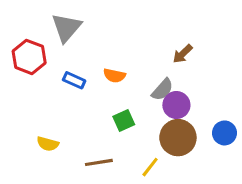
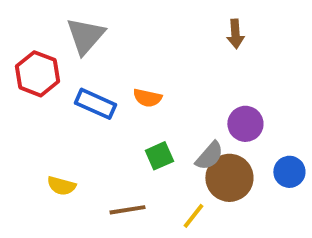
brown arrow: (183, 54) -> (235, 34), moved, turned -50
blue rectangle: (74, 80) -> (95, 104), size x1.4
gray semicircle: (162, 90) -> (209, 156), moved
purple circle: (176, 105) -> (245, 124), moved

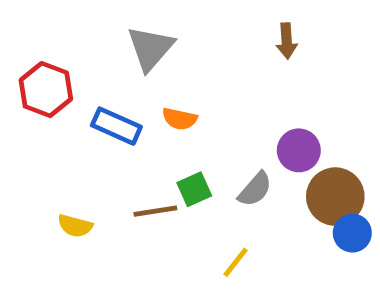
gray triangle: (85, 36) -> (150, 48), moved
blue circle: (289, 172) -> (352, 233), moved
brown circle: (229, 178) -> (335, 197), moved
brown line: (127, 210) -> (155, 211), moved

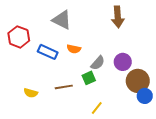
brown arrow: (287, 41) -> (118, 17), size x1.5
gray triangle: (150, 48) -> (62, 20), turned -45
green square: (194, 189) -> (89, 78), moved
gray semicircle: (255, 189) -> (98, 63), moved

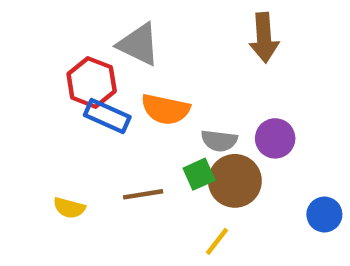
red hexagon: (19, 37) -> (92, 82), moved
orange semicircle: (74, 49) -> (165, 109), size x1.5
gray semicircle: (98, 63) -> (219, 141), turned 56
brown circle: (138, 81) -> (235, 181), moved

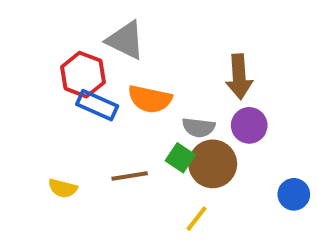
brown arrow: (264, 38) -> (239, 77), moved
green square: (199, 174) -> (180, 158), turned -32

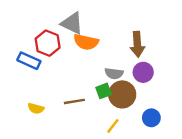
orange semicircle: (150, 99) -> (86, 42), moved
blue rectangle: (97, 105) -> (29, 61), moved
green square: (180, 158) -> (104, 91), turned 35
blue circle: (294, 194) -> (151, 118), moved

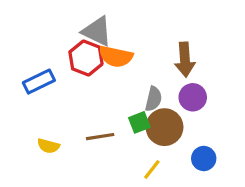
red hexagon: (48, 43) -> (86, 58), moved
blue rectangle: (29, 61) -> (39, 82), turned -50
gray semicircle: (114, 73) -> (153, 99), turned -84

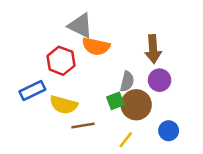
red hexagon: (86, 58) -> (61, 61), moved
blue rectangle: (39, 82) -> (32, 91), moved
brown line: (100, 137) -> (83, 126), moved
yellow semicircle: (48, 146) -> (64, 105), moved, size x1.5

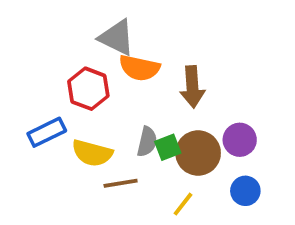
brown arrow: (153, 49) -> (192, 87), moved
purple circle: (160, 80) -> (240, 140), moved
gray semicircle: (127, 81) -> (147, 142), moved

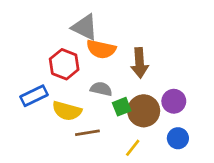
gray semicircle: (147, 142) -> (101, 89), moved, turned -90

